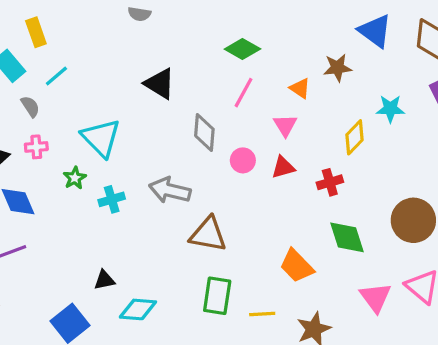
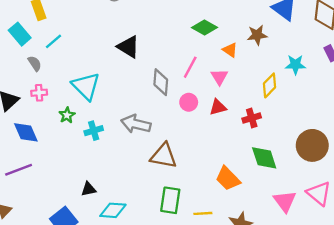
green diamond: (242, 49) -> (205, 28), moved
pink line: (244, 93) -> (190, 67), moved

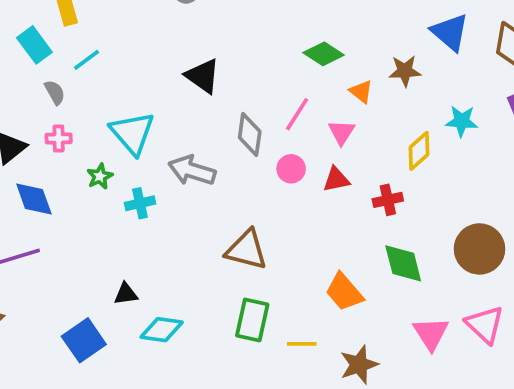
gray arrow: (136, 124) -> (192, 170), moved

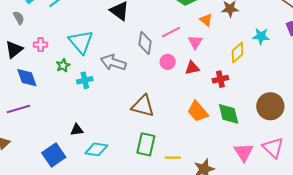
gray semicircle: (55, 92) -> (19, 18), moved
pink line: (297, 114) -> (171, 32), turned 30
orange trapezoid: (344, 292) -> (198, 111), moved

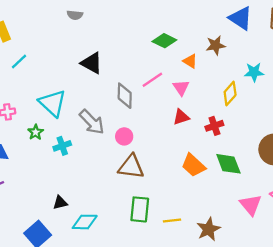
pink circle: (168, 62) -> (124, 136), moved
gray arrow: (113, 63) -> (92, 122), turned -145

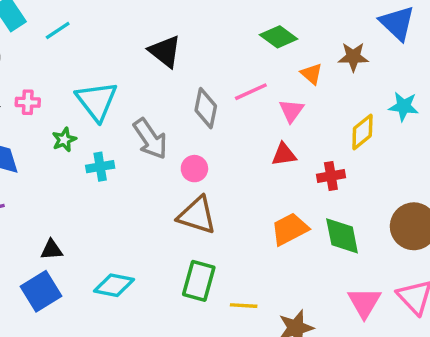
orange trapezoid: (193, 165) -> (290, 229), turned 100
black triangle: (60, 203) -> (52, 250), moved

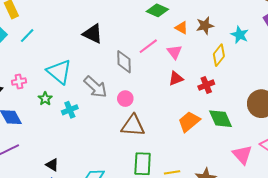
brown star: (353, 57) -> (205, 26), moved
cyan star: (404, 106) -> (240, 35), turned 30
black triangle: (52, 250) -> (52, 165), turned 48

